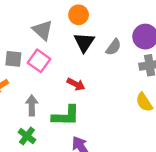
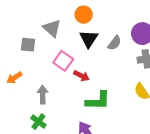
gray square: (13, 59) -> (28, 45), moved
pink square: (39, 61) -> (63, 61), moved
green L-shape: (66, 116) -> (98, 101), moved

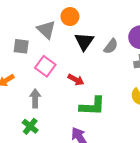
orange circle: (84, 15) -> (70, 17), moved
pink square: (63, 61) -> (45, 66), moved

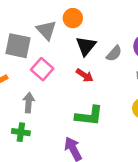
gray square: (21, 46) -> (18, 46), size x1.5
red arrow: (76, 80) -> (85, 75), moved
green cross: (30, 126) -> (21, 132), turned -35

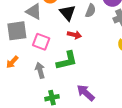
green L-shape: (89, 116) -> (67, 61), moved
green cross: (21, 132) -> (52, 98), moved

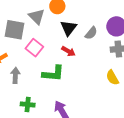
gray arrow: (40, 70) -> (15, 75), moved

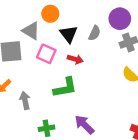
pink square: (34, 48) -> (46, 54), moved

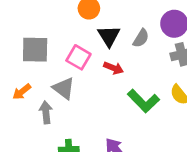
gray triangle: (31, 31) -> (64, 88), moved
green L-shape: (65, 88) -> (143, 101), moved, turned 50

